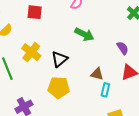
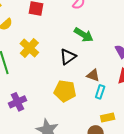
black triangle: (60, 59) -> (68, 57), moved
yellow pentagon: (59, 88) -> (65, 91), moved

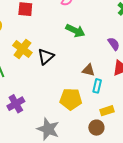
black triangle: (68, 57) -> (46, 56), moved
yellow pentagon: (65, 91) -> (71, 99), moved

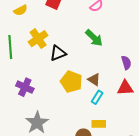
yellow pentagon: (71, 99) -> (71, 82), moved
purple cross: (16, 104) -> (25, 87), moved, turned 36

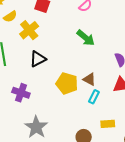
yellow cross: (38, 39) -> (29, 30), moved
black triangle: (58, 53) -> (38, 59), moved
yellow rectangle: (99, 124) -> (108, 124), moved

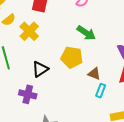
black triangle: (38, 59) -> (40, 69), moved
yellow pentagon: (67, 83) -> (72, 57), moved

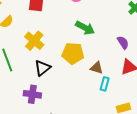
yellow cross: (29, 31) -> (34, 41), moved

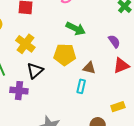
cyan rectangle: (105, 84) -> (81, 86), moved
purple cross: (32, 94) -> (19, 91), moved

